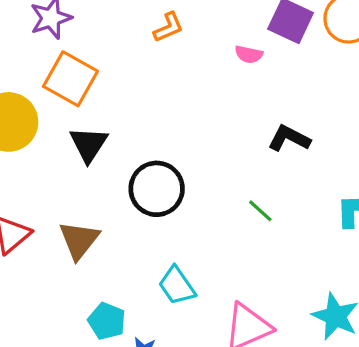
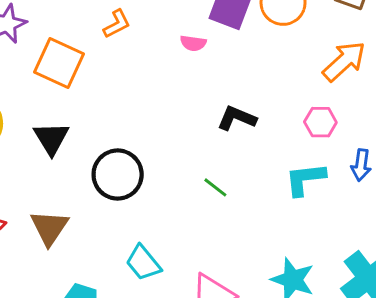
orange square: (70, 79) -> (59, 63), moved

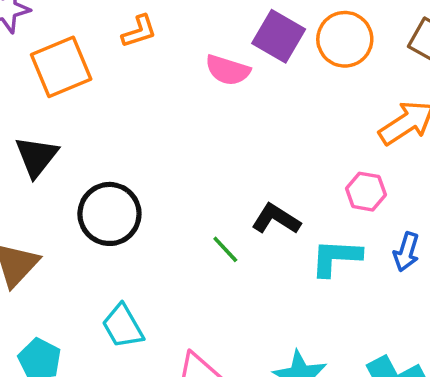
pink semicircle: (193, 43) -> (228, 70), size x1.4
orange square: (59, 63) -> (61, 67), turned 33
black L-shape: (237, 118) -> (276, 219), moved

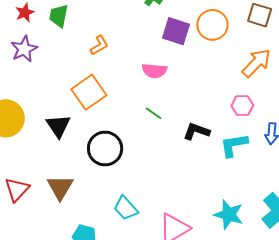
orange square: (61, 67) -> (89, 92), moved
pink semicircle: (228, 70) -> (154, 71), moved
green line: (225, 249) -> (153, 113), moved

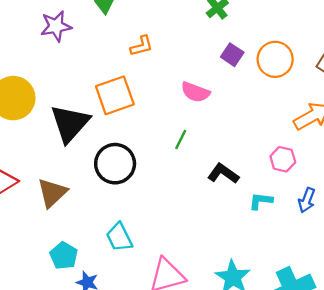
purple square: (176, 31) -> (232, 55), size x0.7
green line: (153, 113) -> (181, 140), turned 66
black triangle: (58, 126) -> (70, 123), size x1.4
cyan L-shape: (234, 145) -> (261, 201), size x0.7

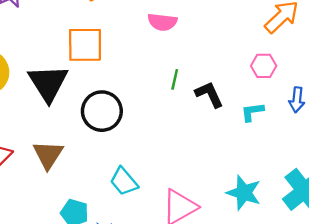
orange square: (115, 95) -> (85, 45), turned 33
green line: (181, 140) -> (175, 79), moved
black L-shape: (223, 174) -> (209, 94), turned 44

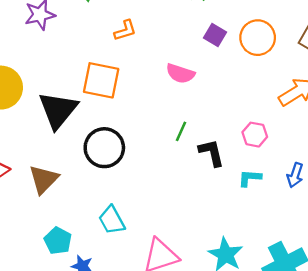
pink hexagon: (264, 66) -> (255, 135), moved

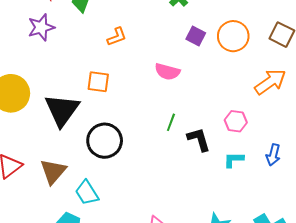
orange square: (101, 80) -> (98, 82), size x0.7
cyan trapezoid: (112, 220) -> (87, 193), moved

